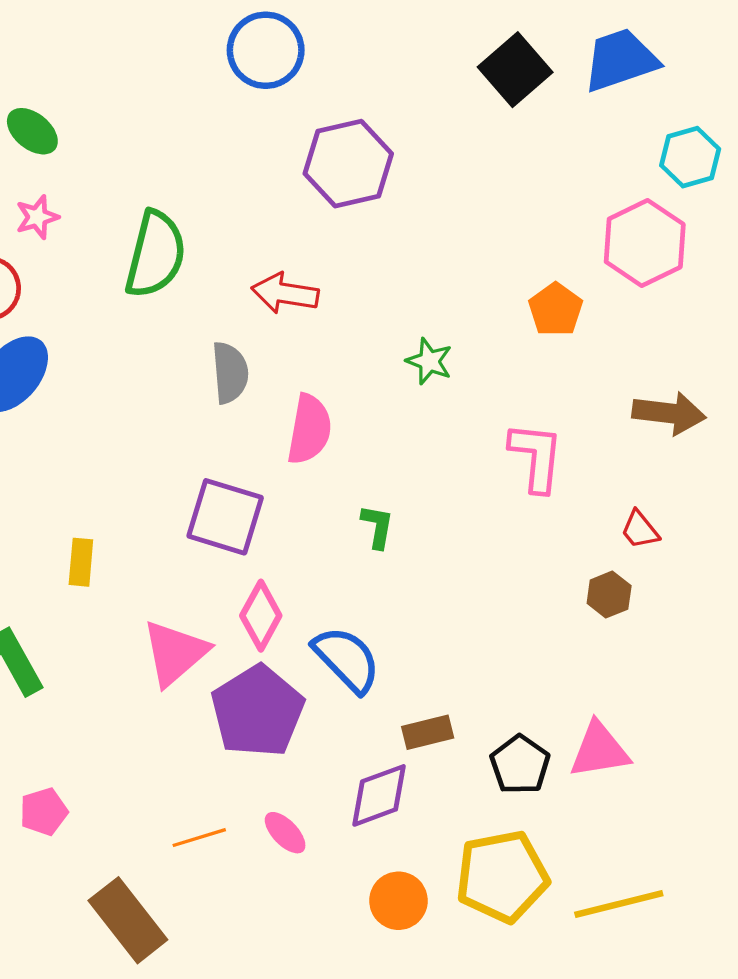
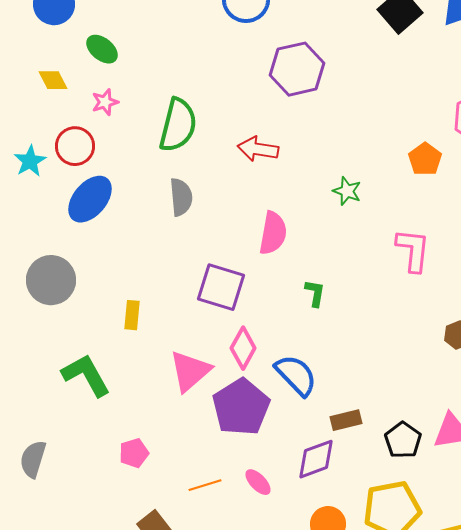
gray semicircle: (230, 373) -> (181, 197), moved
pink pentagon: (44, 812) -> (134, 453), moved

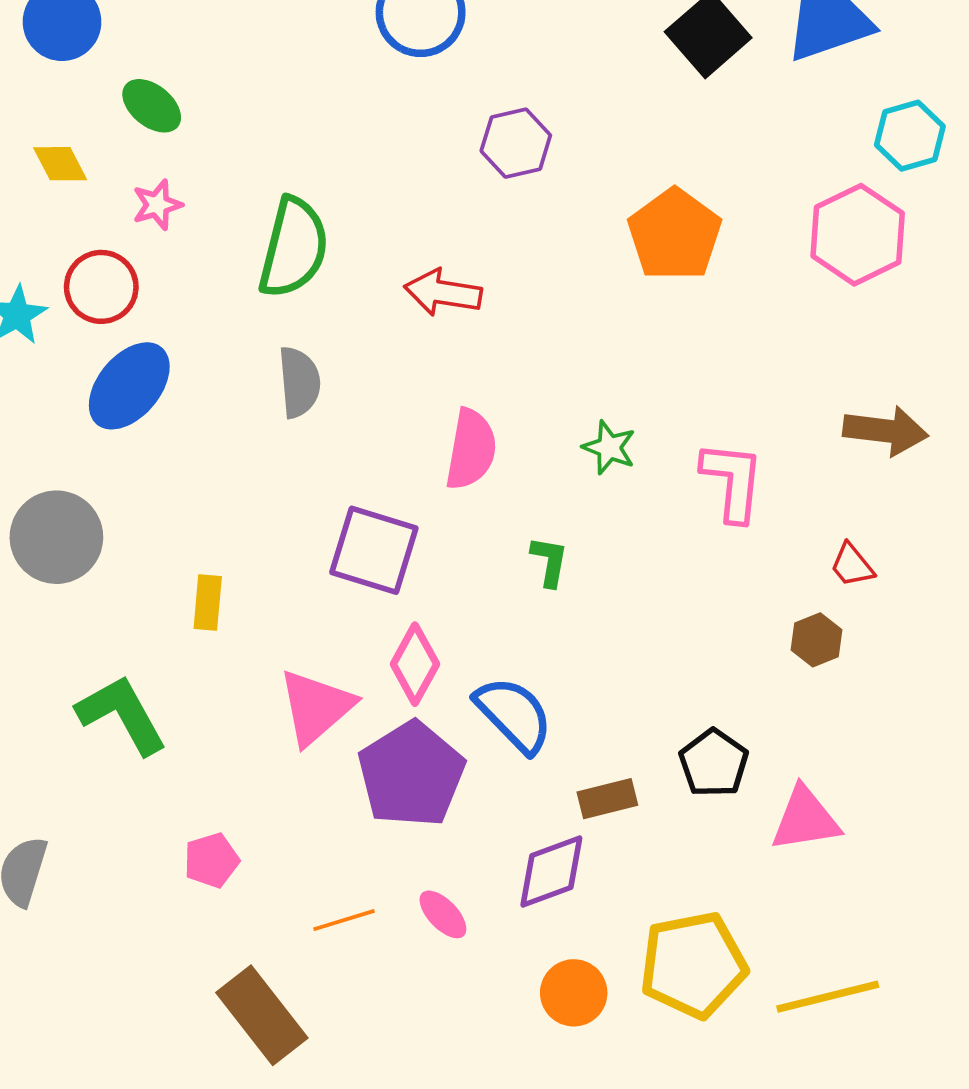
purple hexagon: (297, 69) -> (516, 143), size x0.7
orange pentagon: (425, 159) -> (675, 235), moved, size x1.5
green star: (347, 191) -> (609, 448), moved
black pentagon: (403, 440) -> (714, 763), moved

